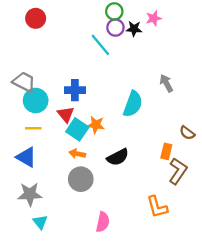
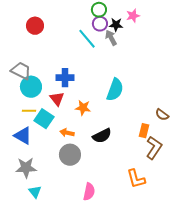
red circle: (36, 18) -> (35, 26), moved
gray arrow: (166, 83) -> (111, 38), moved
cyan square: (77, 129) -> (44, 119), moved

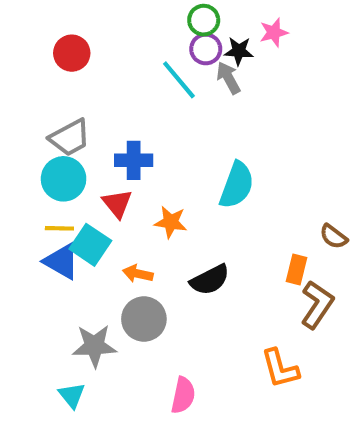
gray trapezoid: (21, 71) -> (70, 138), moved, turned 125
blue triangle: (23, 136) -> (61, 261), moved
gray star: (26, 168) -> (94, 346), moved

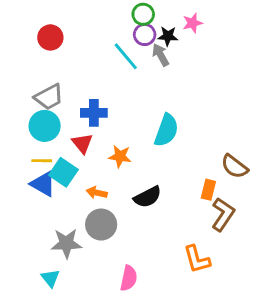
brown semicircle: (334, 237) -> (235, 167), size x1.4

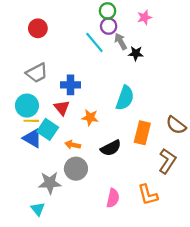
black star: (168, 36) -> (136, 53), moved
cyan circle: (45, 126) -> (27, 106), moved
orange rectangle: (208, 190) -> (142, 133), moved, size x1.5
pink semicircle: (129, 278) -> (113, 198), moved

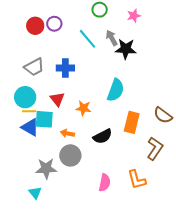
purple circle: (109, 26) -> (54, 24), moved
black star: (136, 53) -> (126, 49), size x1.5
blue cross: (71, 85) -> (65, 68), moved
cyan square: (48, 129) -> (44, 119), turned -30

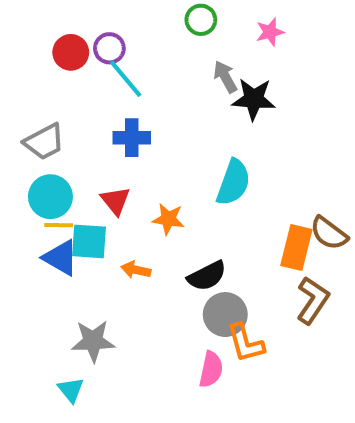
cyan line: (87, 39) -> (126, 79), moved
gray trapezoid: (34, 67) -> (44, 142), moved
orange rectangle: (132, 122) -> (296, 247), moved
gray circle: (70, 155) -> (225, 315), moved
orange L-shape: (137, 180) -> (246, 343), moved

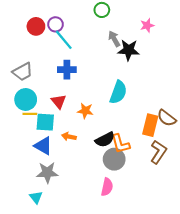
pink star: (270, 32) -> (147, 25), moved
blue triangle: (61, 258) -> (43, 146), moved
orange L-shape: (246, 343) -> (120, 144), moved

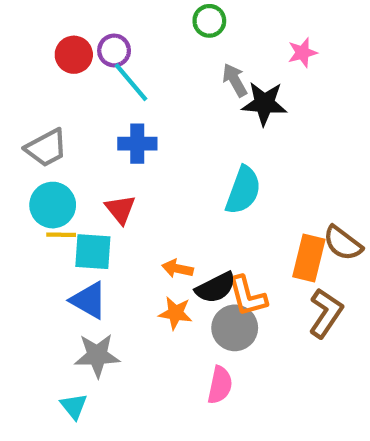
orange star: (85, 111) -> (175, 313), moved
orange arrow: (69, 137) -> (178, 269), moved

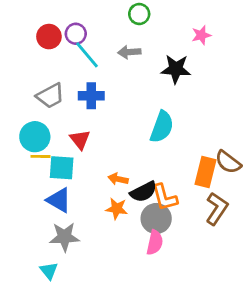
gray arrow: (235, 80) -> (129, 52), moved, turned -65
gray trapezoid: (46, 148) -> (50, 96), moved
pink semicircle: (220, 385) -> (155, 242), moved

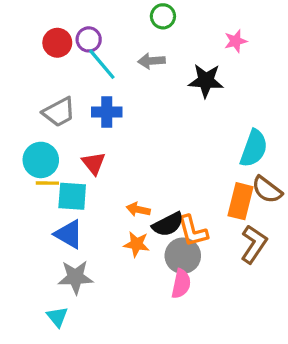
cyan semicircle: (162, 127) -> (254, 148), moved

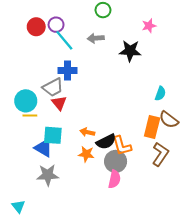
gray trapezoid: (59, 112) -> (53, 87), moved
cyan semicircle: (254, 148) -> (160, 94), size x0.6
cyan square: (72, 196) -> (53, 135), moved
cyan triangle: (57, 317) -> (18, 206), moved

